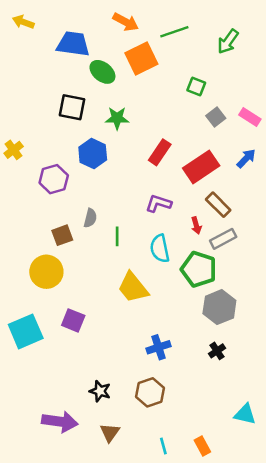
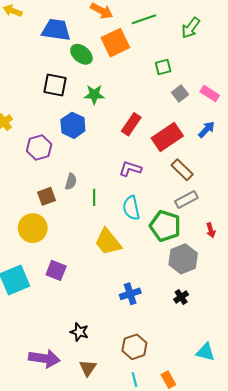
green square: (196, 87) -> (163, 67), turned -35
red arrow: (196, 225) -> (211, 230), moved
brown hexagon: (150, 392) -> (134, 347), moved

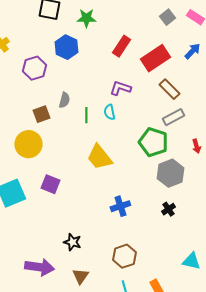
cyan semicircle: (131, 208) -> (109, 112), moved, size x0.7

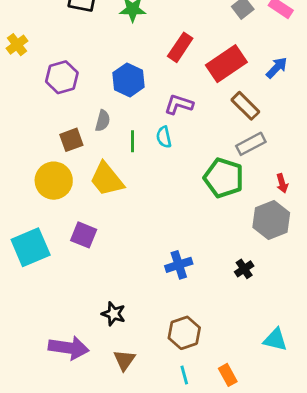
blue hexagon: (66, 47) -> (128, 80), moved
blue arrow: (192, 51) -> (277, 68), moved
yellow trapezoid: (99, 157) -> (107, 179), moved
gray hexagon: (170, 173) -> (271, 220), moved

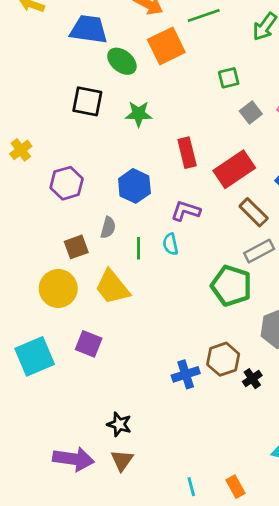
red rectangle: (180, 47) -> (187, 153), turned -48
brown hexagon: (184, 333) -> (223, 359), moved
brown triangle: (124, 360) -> (122, 460), moved

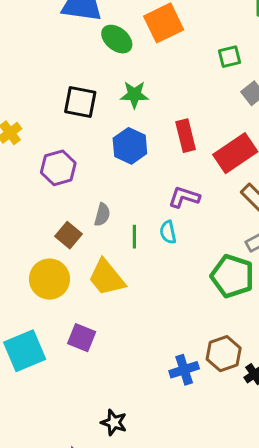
black square: (87, 101) -> (80, 102), moved
blue hexagon: (134, 186) -> (130, 146), moved
brown square: (76, 247) -> (69, 235), turned -30

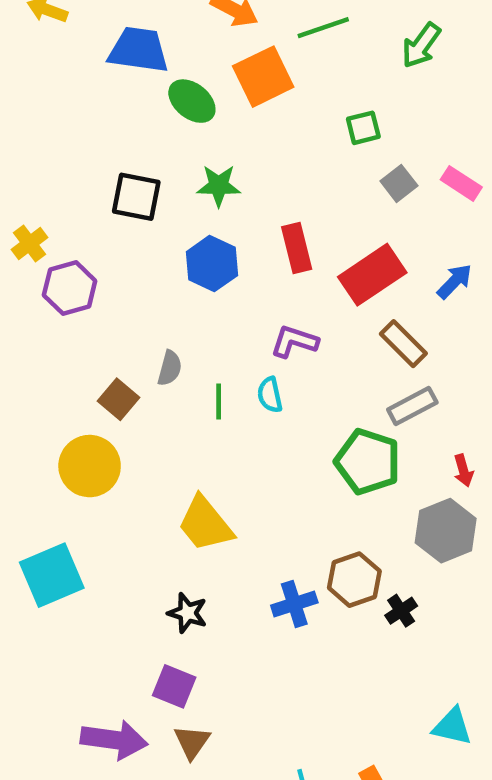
purple hexagon: (58, 168) -> (70, 288), moved
yellow trapezoid: (107, 278) -> (205, 524), moved
purple square: (82, 338) -> (174, 686), moved
black star: (114, 422) -> (187, 613), moved

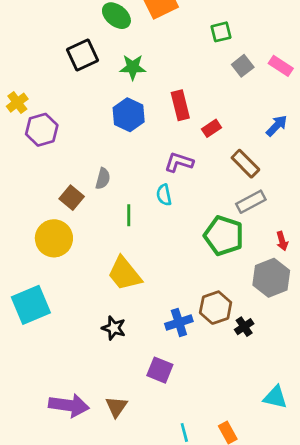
black square: (136, 197) -> (82, 55), moved, turned -36
red rectangle: (372, 275) -> (211, 128), moved, size x0.5
green line: (219, 402) -> (129, 215), moved
purple square: (174, 686) -> (160, 370), moved

